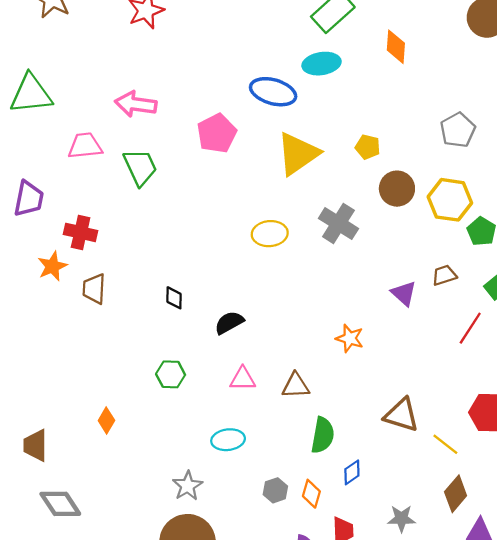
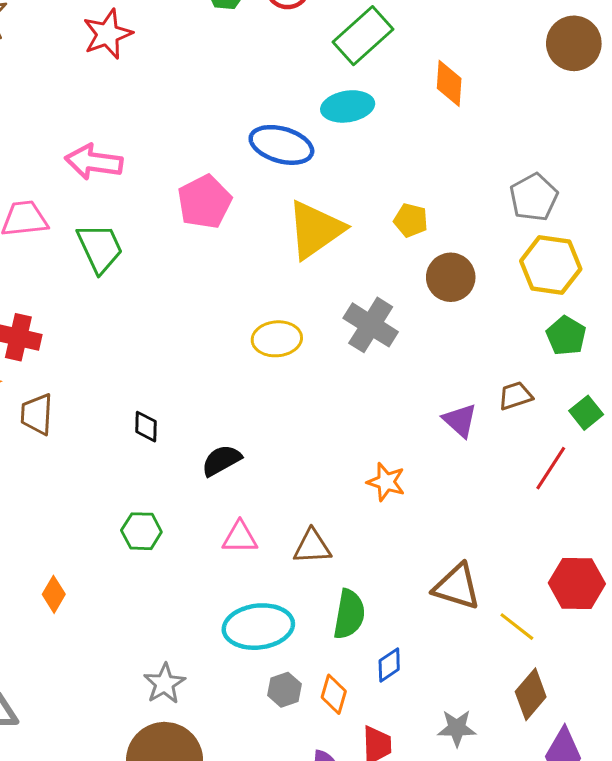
yellow hexagon: (450, 200) -> (551, 265), moved
cyan ellipse: (228, 440) -> (258, 627), moved, size x1.5

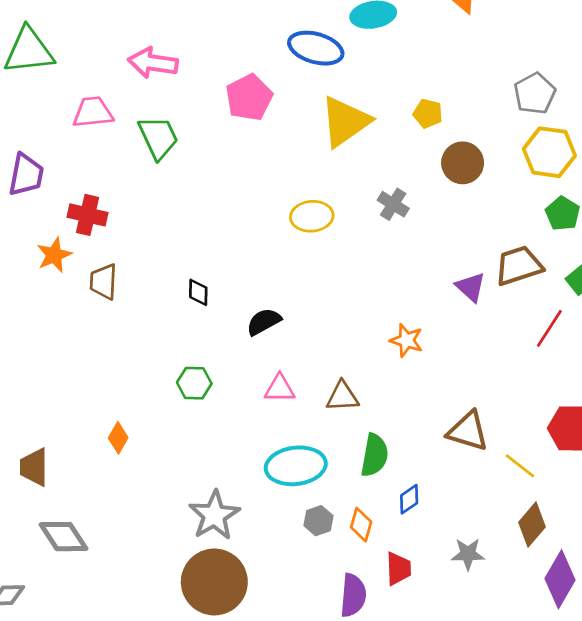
gray cross: (371, 325) -> (393, 204), size x0.7
brown trapezoid: (515, 396) -> (519, 266), size x1.6
gray star: (164, 684) -> (214, 515), size x1.4

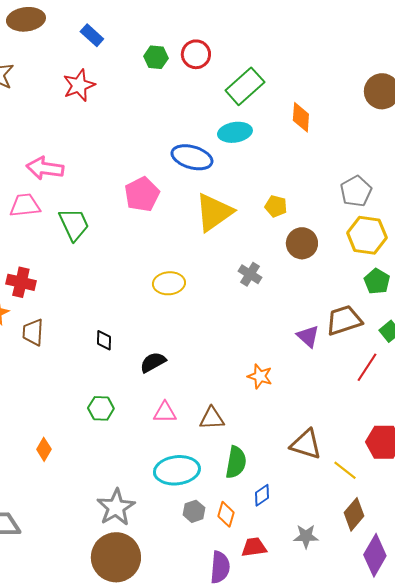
pink arrow: (153, 63) -> (45, 168), moved
yellow ellipse: (312, 216) -> (169, 283), moved
red trapezoid: (399, 569) -> (254, 547), turned -96

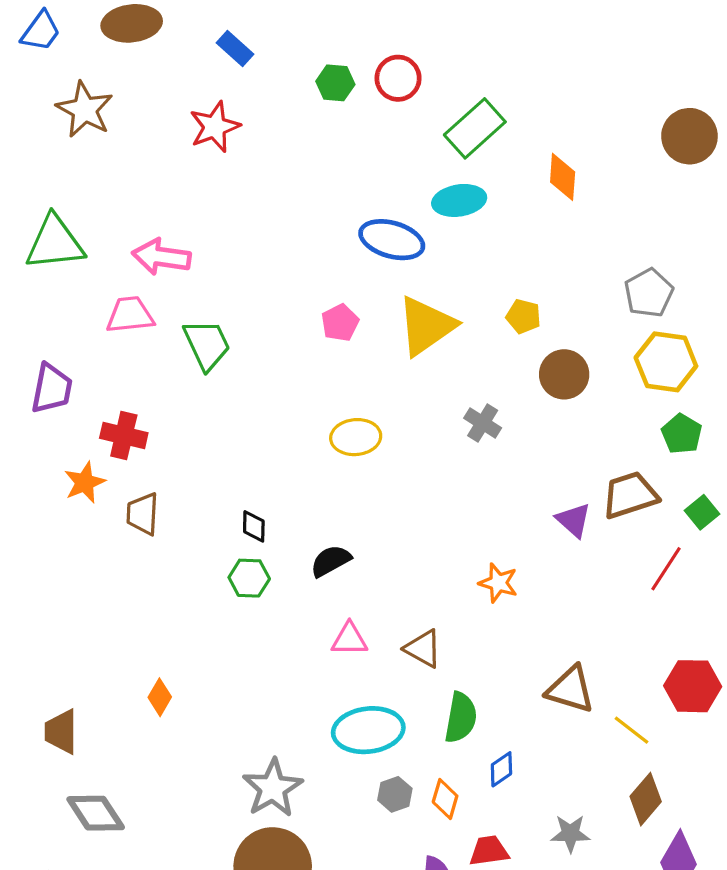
pink pentagon: (142, 194) -> (340, 323), moved, size x0.7
green hexagon: (101, 408) -> (249, 578), moved
brown triangle: (212, 418) -> (423, 649), turned 32

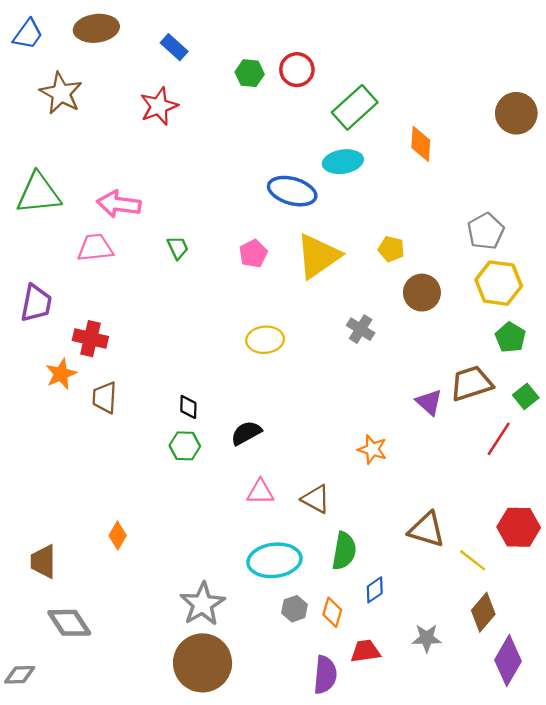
green trapezoid: (207, 345) -> (178, 248), moved, size x0.6

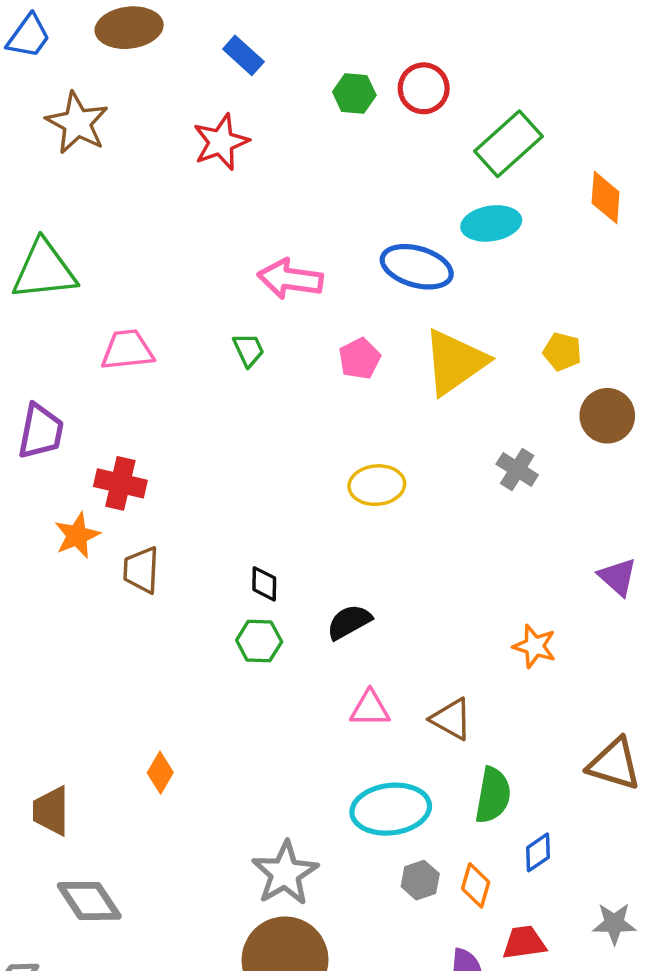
pink arrow: (119, 204) -> (290, 279), moved

